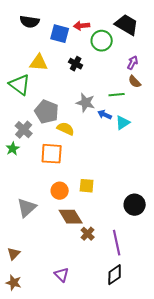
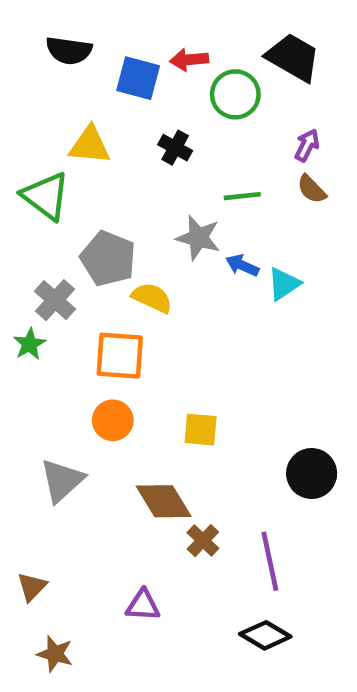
green line: (117, 95) -> (242, 196), moved
orange circle: (60, 191) -> (113, 420), moved
purple triangle: (62, 275) -> (143, 605), moved, turned -42
black diamond: (115, 275) -> (265, 635), turned 65
brown star: (14, 283) -> (55, 654), moved

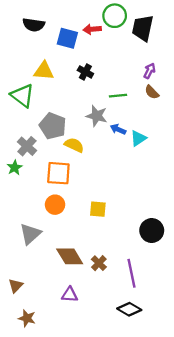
black trapezoid: (293, 57) -> (143, 28), turned -108
green circle: (235, 94) -> (115, 16), moved
brown diamond: (164, 501) -> (70, 256), moved

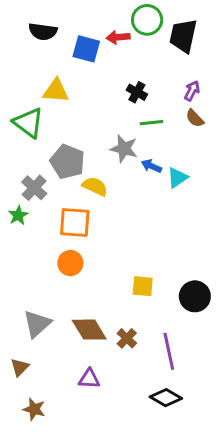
black cross: (85, 72) -> (137, 92), moved
yellow square: (98, 209) -> (143, 286), moved
gray triangle: (30, 234) -> (37, 324), moved

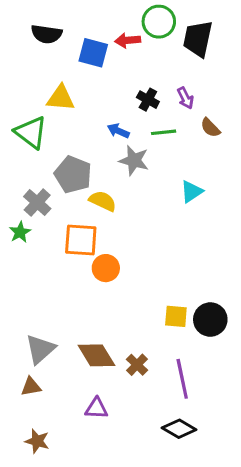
purple arrow: (192, 91) -> (185, 98), moved, turned 126
blue arrow: (151, 166) -> (118, 131), moved
orange circle: (70, 263) -> (106, 268), moved
yellow square: (143, 286) -> (176, 316), moved
brown triangle: (20, 367) -> (31, 387), moved, turned 36

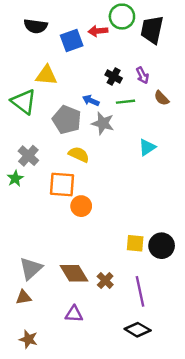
blue square: (93, 53) -> (72, 41), turned -35
gray pentagon: (73, 174) -> (67, 120), moved

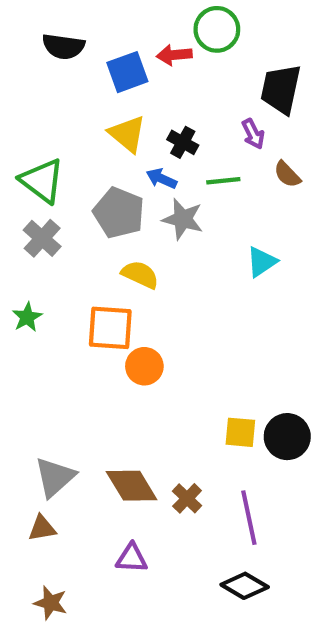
black trapezoid: (152, 30) -> (281, 89), moved
yellow triangle: (46, 75) -> (127, 134), moved, turned 35
black cross: (114, 76) -> (183, 142), moved
gray cross: (28, 156) -> (42, 238), moved

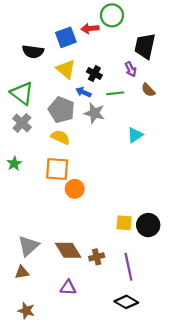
black semicircle: (63, 46) -> (33, 52), moved
yellow semicircle: (140, 275) -> (60, 137), moved
brown cross: (187, 498) -> (97, 257), turned 32

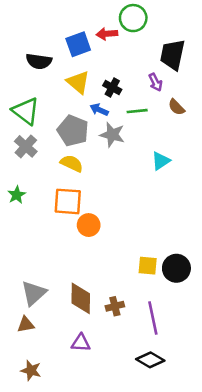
brown diamond: (68, 250) -> (81, 298), turned 32

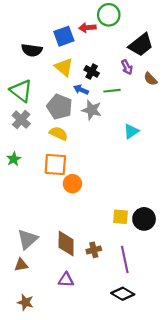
black trapezoid: (172, 55) -> (141, 45), turned -140
brown semicircle: (176, 107) -> (150, 79), moved

